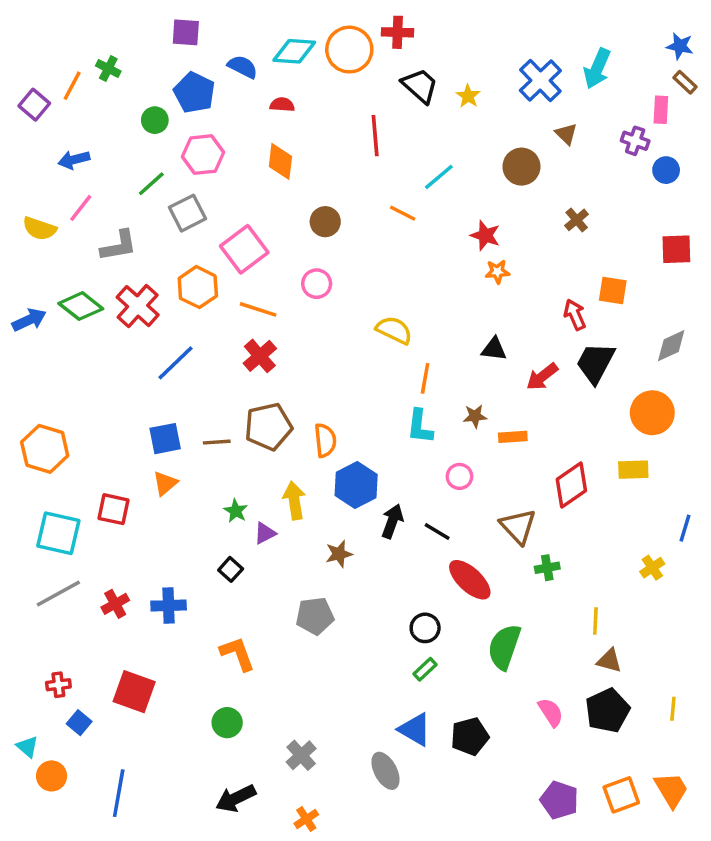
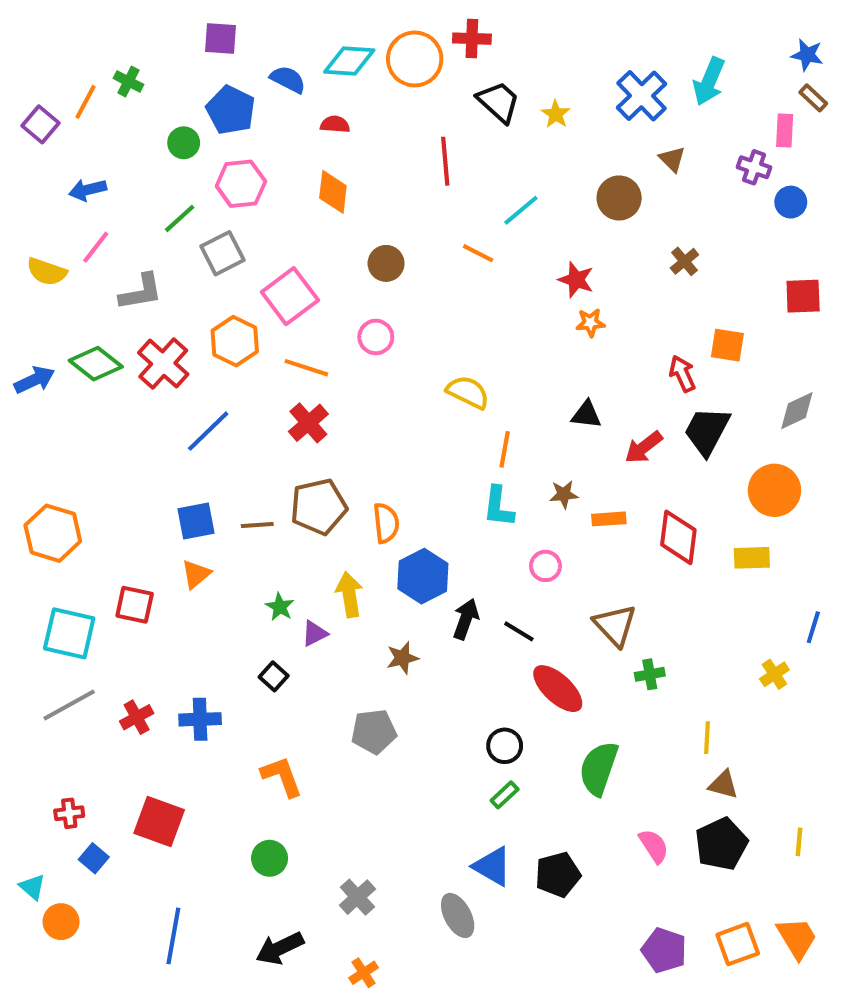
red diamond: (571, 485) -> (678, 537), moved, turned -48
blue line: (119, 793) -> (173, 936), moved

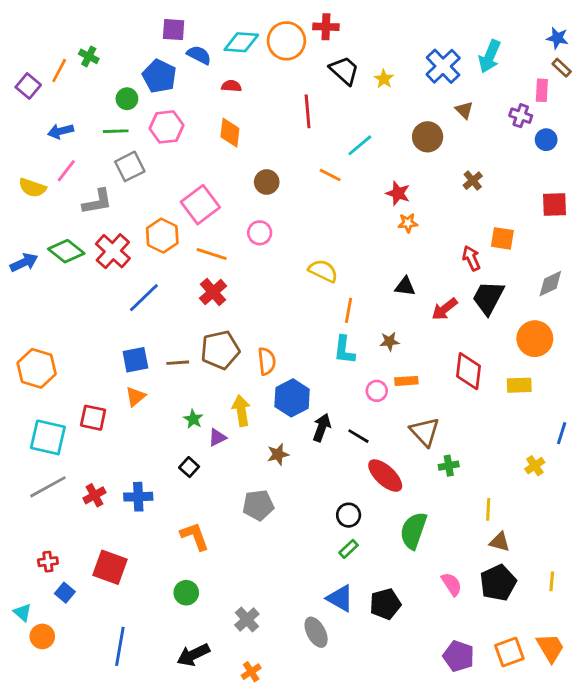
purple square: (220, 39) -> (174, 30), moved
green line: (180, 218) -> (116, 131), moved, turned 40
gray square: (223, 253) -> (130, 166), moved
orange rectangle: (609, 519) -> (406, 381), moved

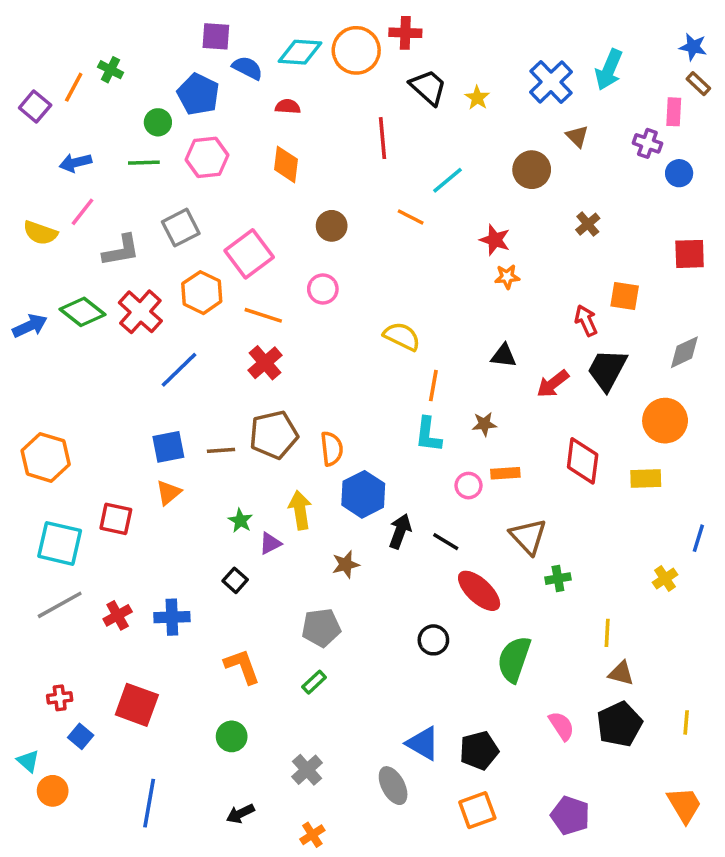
gray square: (130, 166) -> (181, 228), moved
green rectangle: (349, 549) -> (314, 682), moved
orange square: (509, 652) -> (477, 810), moved
black arrow: (193, 655) -> (240, 814), size x0.7

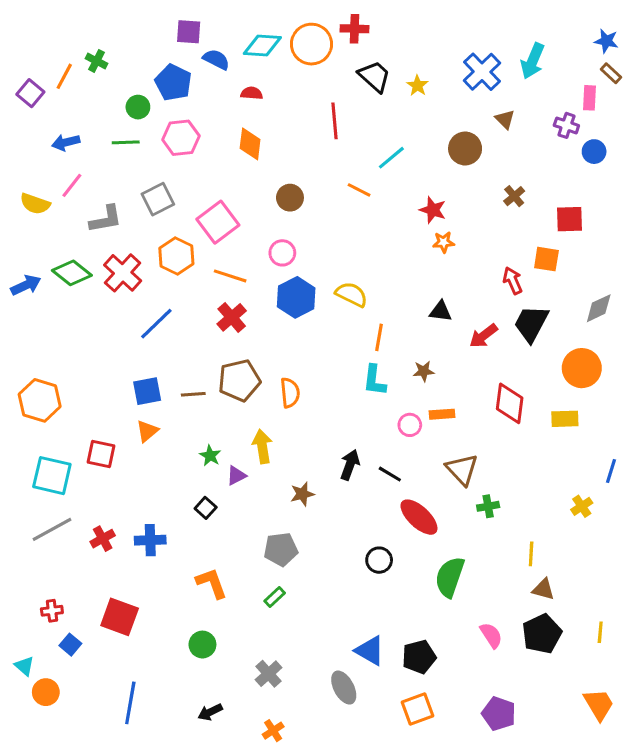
red square: (690, 254) -> (569, 219), moved
blue hexagon: (363, 494) -> (296, 297), moved

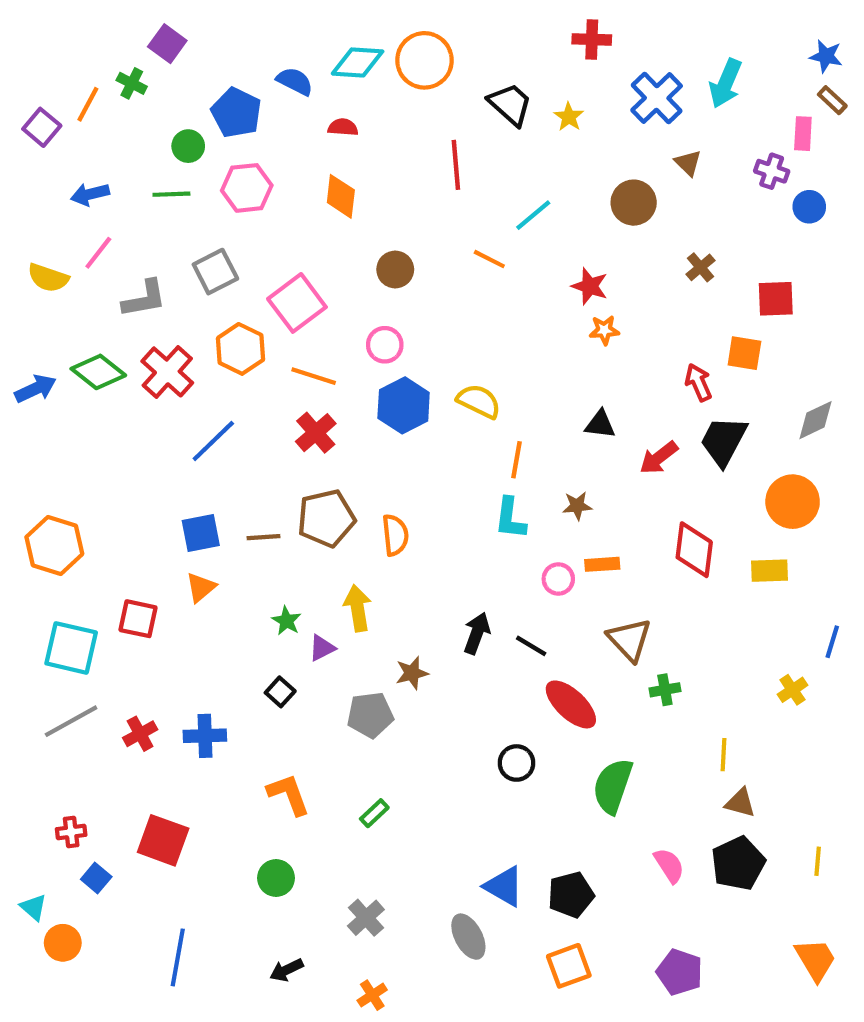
red cross: (354, 29) -> (592, 39), moved
purple square: (189, 32) -> (167, 44), moved, turned 32
gray pentagon: (281, 549) -> (370, 715), moved

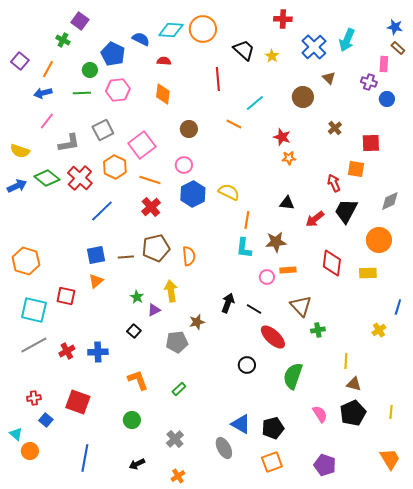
orange line: (88, 104) -> (48, 69), moved
yellow semicircle: (48, 278) -> (20, 151), moved
brown star: (577, 506) -> (276, 242), size x1.5

